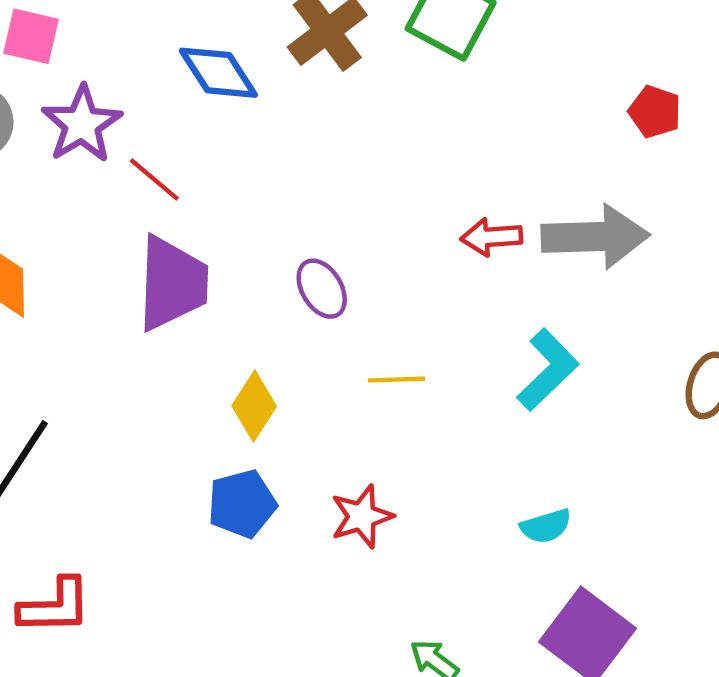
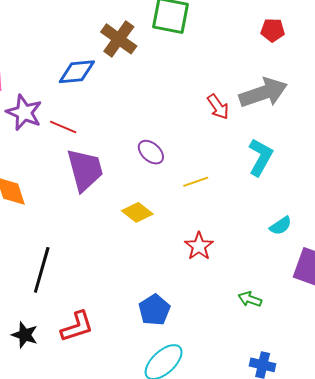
blue diamond: (218, 73) -> (77, 72), turned -45
red arrow: (491, 237) -> (218, 107), turned -104
yellow diamond: (254, 406) -> (137, 212), turned -68
blue pentagon: (242, 504) -> (154, 310), moved

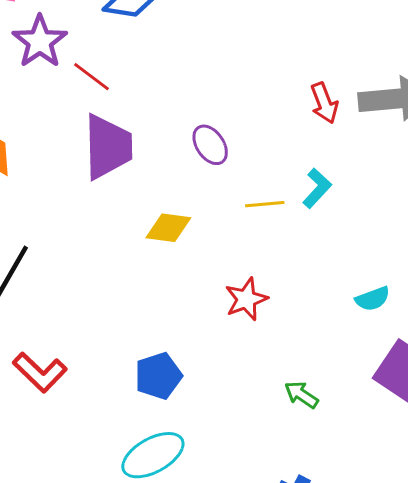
cyan L-shape: (260, 157) -> (317, 188), moved, size x0.7
yellow diamond: (137, 212) -> (168, 228), turned -44
red L-shape: (77, 327) -> (40, 372), turned 48

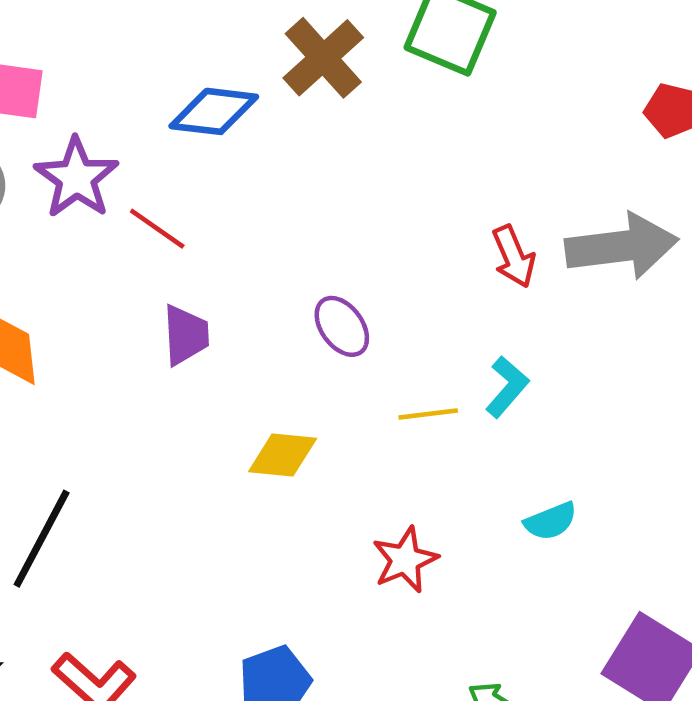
purple trapezoid: (108, 147) -> (186, 335), size x0.6
cyan semicircle: (373, 299) -> (551, 521), moved

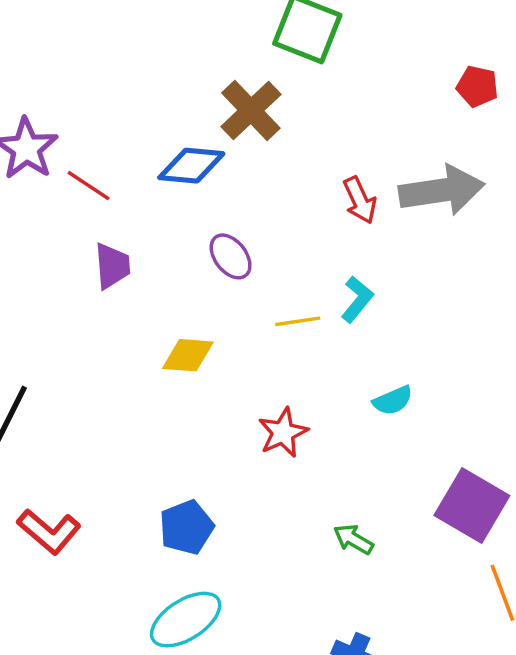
brown cross: (323, 58) -> (251, 110), moved
blue diamond: (214, 111) -> (191, 166), moved

